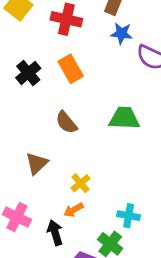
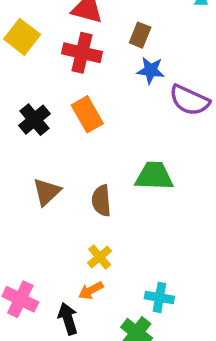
brown semicircle: (66, 122) -> (101, 201), moved, turned 35
brown triangle: (37, 163) -> (47, 192), moved

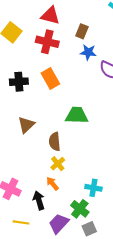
black cross: (34, 120) -> (19, 82), turned 36
green trapezoid: (154, 176) -> (77, 115), moved
brown semicircle: (101, 201) -> (55, 142), moved
orange arrow: (91, 290) -> (52, 184), turned 80

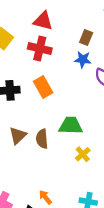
brown rectangle: (82, 31) -> (86, 37), moved
brown semicircle: (55, 142) -> (42, 139), moved
yellow cross: (58, 164) -> (83, 154), moved

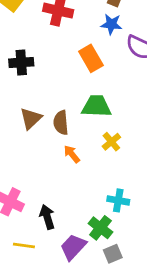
orange rectangle: (43, 87) -> (91, 58), moved
orange arrow: (45, 197) -> (72, 154), moved

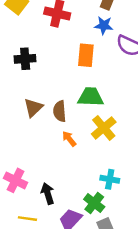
orange rectangle: (91, 58) -> (86, 55), turned 35
yellow cross: (111, 142) -> (104, 128), size x1.5

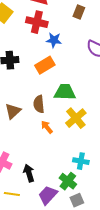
blue star: (104, 25) -> (54, 40), moved
orange rectangle: (86, 55) -> (45, 65), moved, turned 54
brown triangle: (33, 108) -> (13, 111), moved

